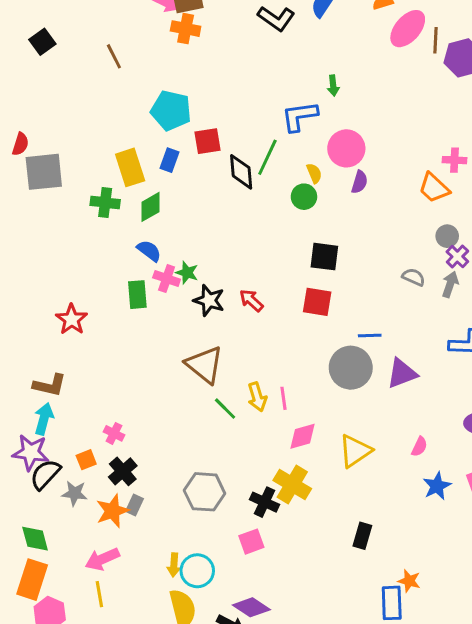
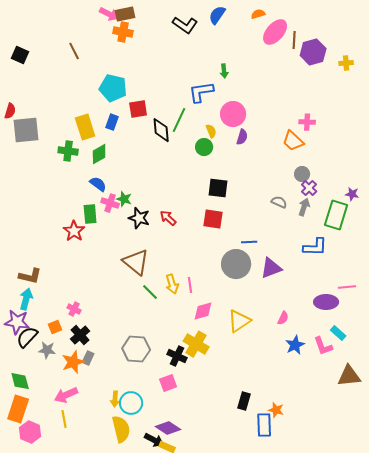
black square: (42, 42) -> (20, 55), moved, turned -30
red star: (72, 319) -> (74, 231), moved
black rectangle: (362, 536) -> (244, 401), moved

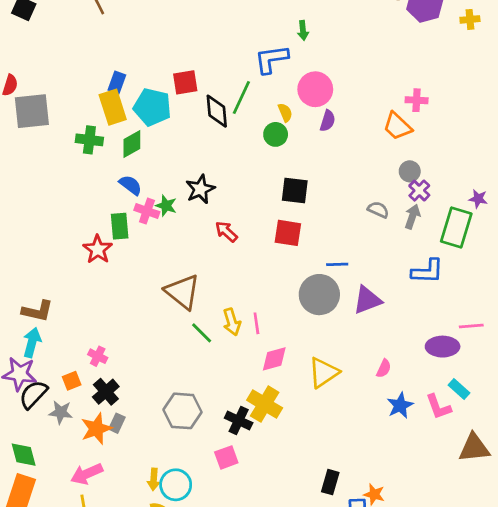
cyan pentagon: (113, 88) -> (152, 107), moved
blue rectangle: (112, 122) -> (117, 82), moved
black star: (139, 218) -> (200, 189), moved, turned 30

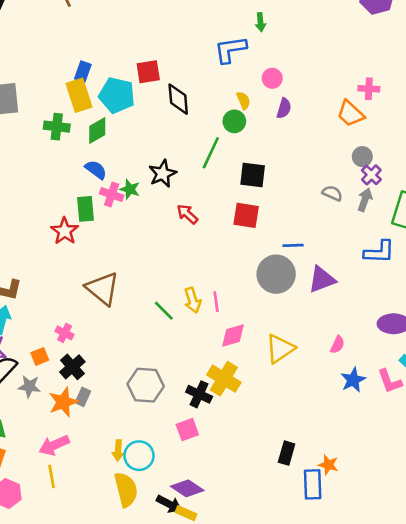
pink circle: (315, 89) -> (272, 78), size x0.6
green line: (241, 97) -> (211, 153), moved
brown triangle: (182, 292) -> (102, 289), moved

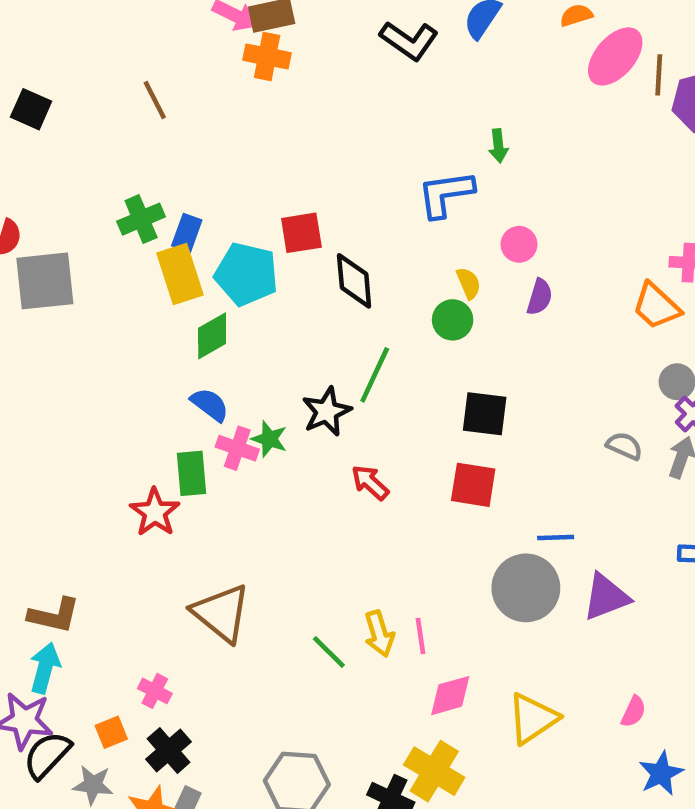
green cross: (57, 127) -> (141, 219), moved, turned -30
green line: (211, 153) -> (375, 375), moved

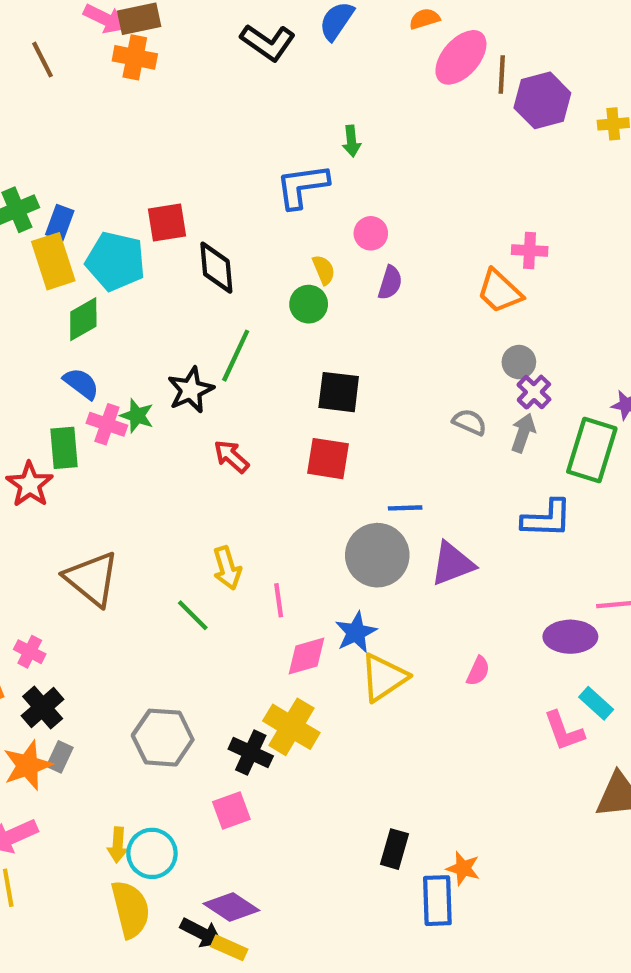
brown line: (155, 100) -> (43, 60), moved
yellow arrow: (379, 634) -> (227, 568), moved
blue star: (661, 773) -> (356, 632), moved

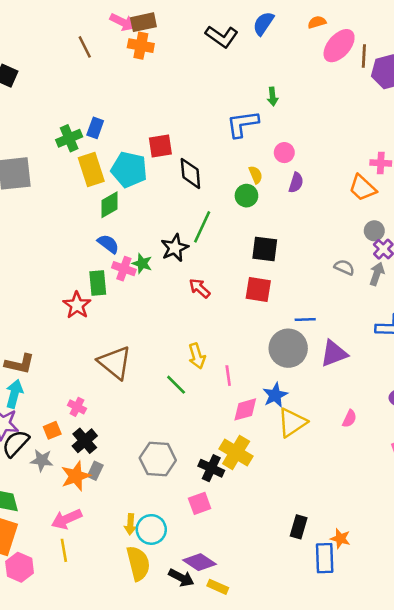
blue rectangle: (60, 223) -> (95, 128), moved
yellow rectangle: (229, 948) -> (218, 587), moved

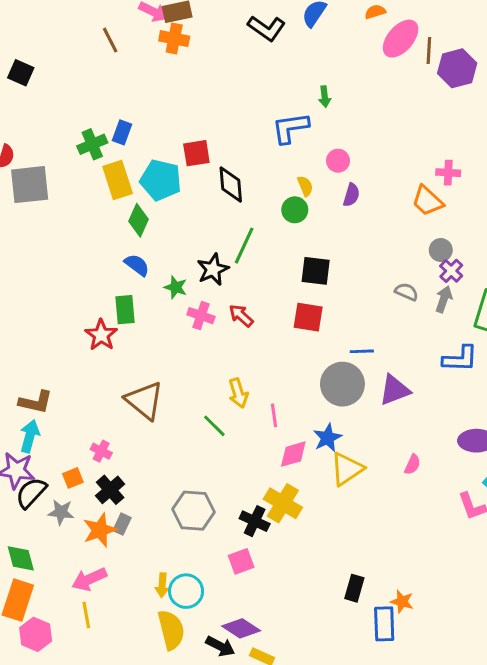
green diamond: (110, 205) -> (138, 220), turned -36
pink cross: (124, 269) -> (201, 316), moved

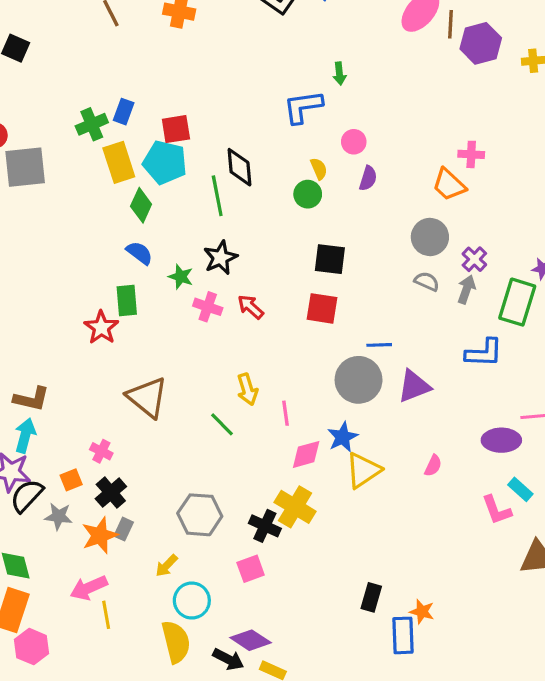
red square: (196, 153) -> (176, 129), moved
green line: (244, 246) -> (217, 196), moved, turned -36
gray circle: (441, 250) -> (430, 237), moved, size x1.5
yellow arrow: (162, 585) -> (166, 566), moved, turned 40
yellow line: (86, 615) -> (106, 615), moved

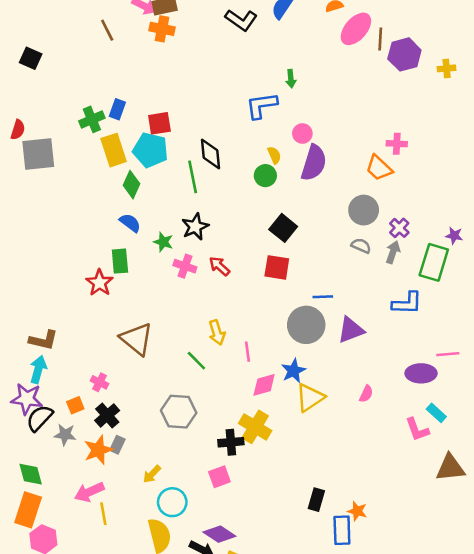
purple semicircle: (368, 178) -> (314, 163), size x1.8
black square: (330, 259) -> (283, 228), turned 32
gray hexagon: (200, 515) -> (179, 412), moved
black cross: (265, 526) -> (231, 442), turned -30

